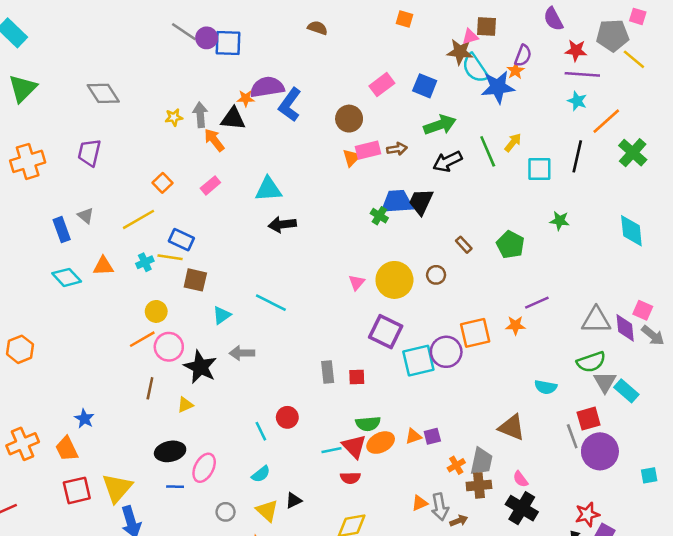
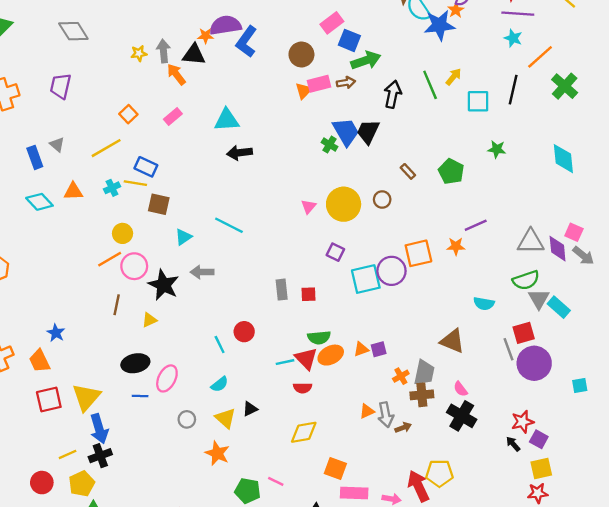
blue square: (425, 86) -> (349, 40), moved
green arrow: (440, 125) -> (366, 60), moved
black arrow: (447, 161) -> (393, 94), turned 128
blue trapezoid: (397, 202) -> (346, 132), turned 64
purple square: (386, 332) -> (335, 252), size x0.6

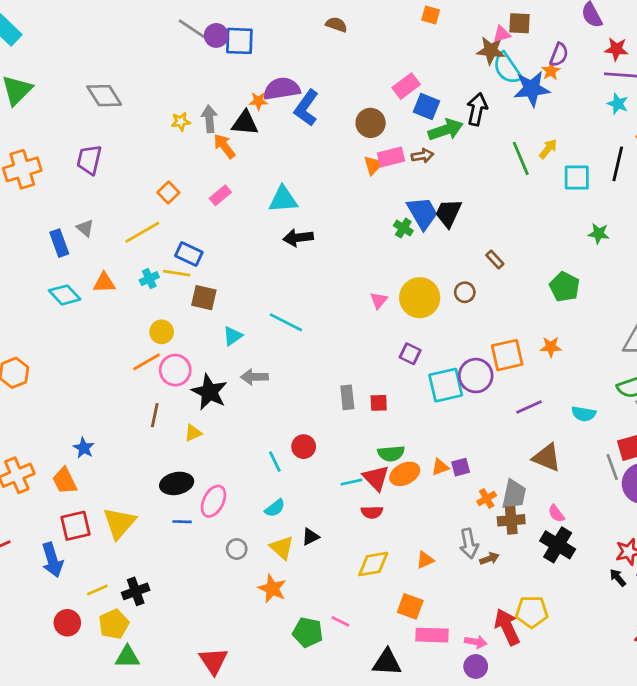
black arrow: (393, 94) -> (477, 109), moved
green pentagon: (451, 171) -> (564, 287), moved
purple line: (476, 225) -> (529, 407), moved
orange triangle: (367, 411) -> (425, 560), moved
blue arrow: (99, 429) -> (52, 560), moved

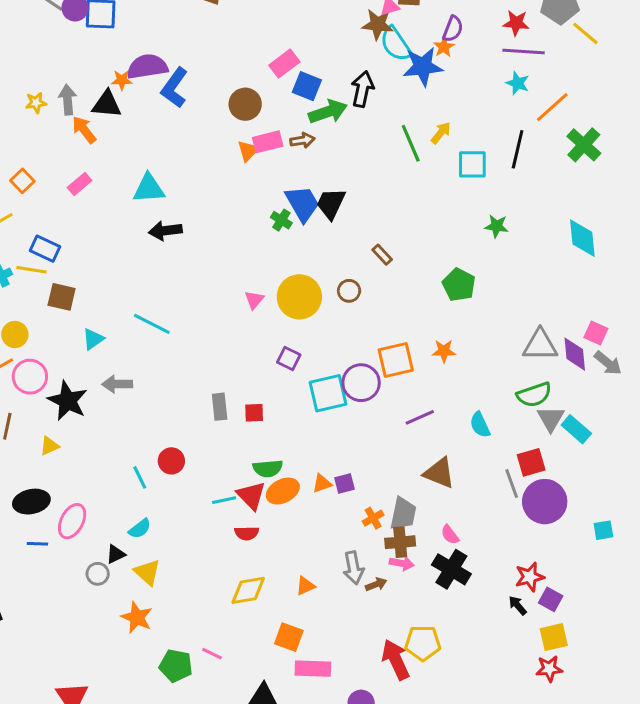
cyan semicircle: (584, 414) -> (480, 425), turned 55
black triangle: (310, 537) -> (116, 554), moved
pink arrow: (476, 642) -> (402, 563), moved

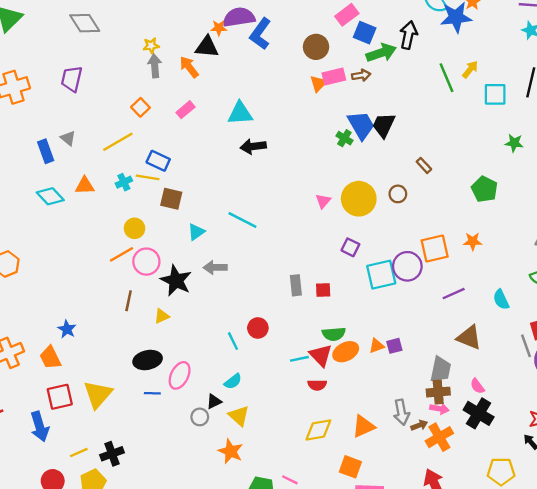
gray arrow: (68, 100) -> (155, 66), moved
orange cross: (373, 518) -> (439, 437), moved, size x1.6
orange triangle: (305, 586) -> (363, 426), size x1.5
yellow pentagon: (423, 643) -> (501, 472), moved

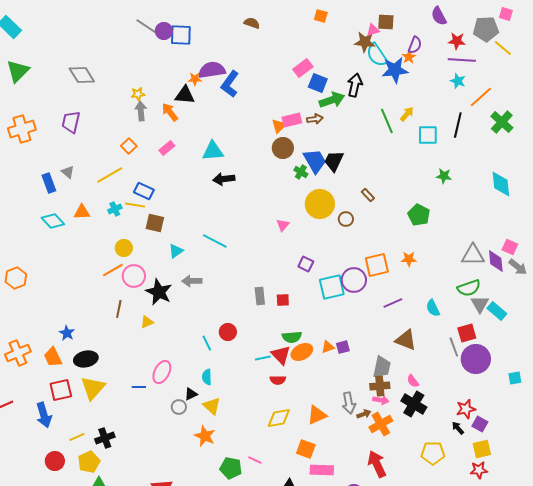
brown circle: (316, 47) -> (283, 148), moved
yellow circle: (359, 199) -> (320, 204), moved
black ellipse: (148, 360) -> (86, 359), moved
cyan semicircle: (233, 381) -> (207, 377), turned 126

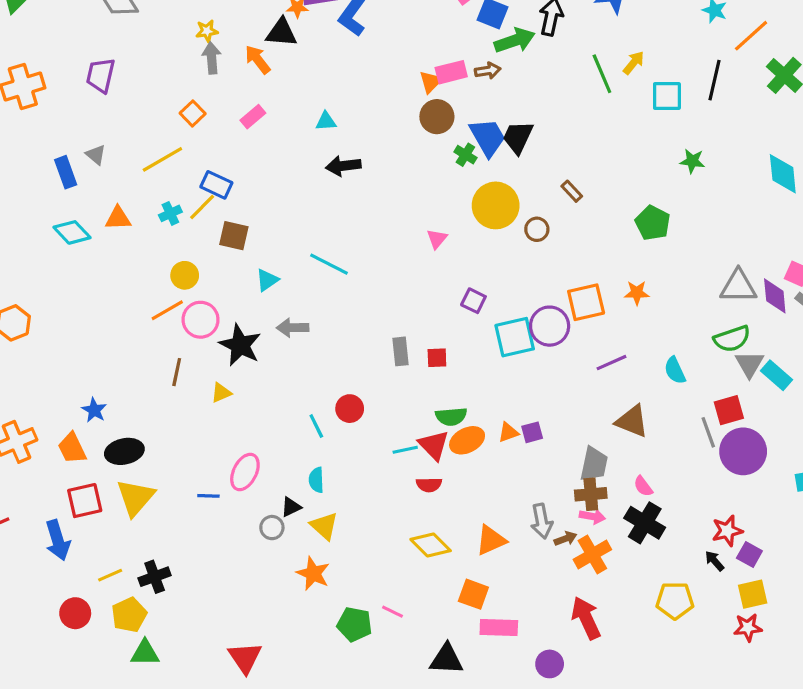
cyan triangle: (213, 151) -> (326, 121), size x0.6
yellow line: (135, 205) -> (202, 207), turned -54
yellow diamond: (279, 418) -> (431, 545), turned 55

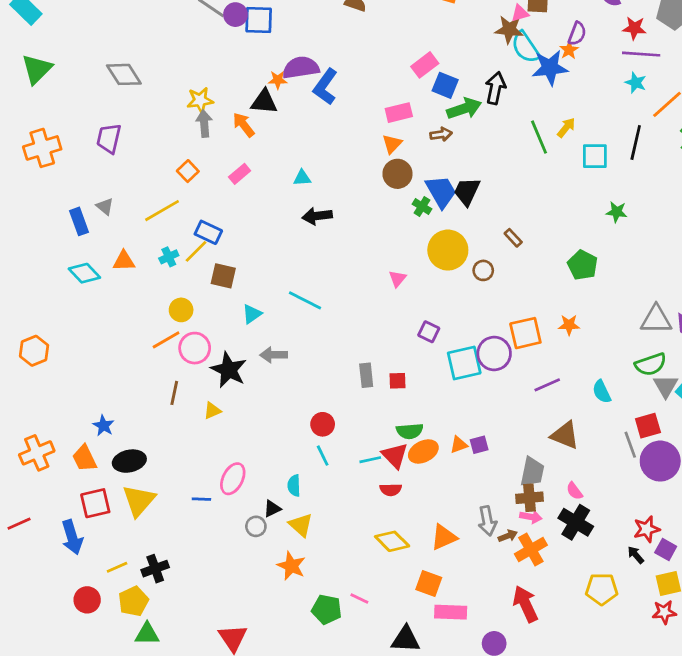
yellow star: (207, 31) -> (200, 100), size x1.4
pink rectangle: (451, 72) -> (399, 113), moved
cyan line: (316, 426) -> (323, 456), moved

